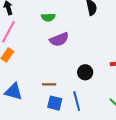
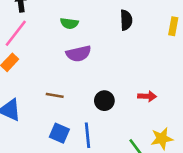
brown line: (49, 84) -> (55, 95), moved

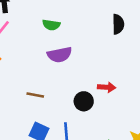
black semicircle: (126, 20) -> (118, 24), moved
red arrow: (147, 96) -> (107, 87), moved

